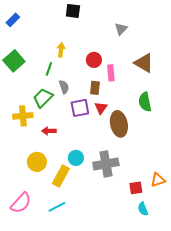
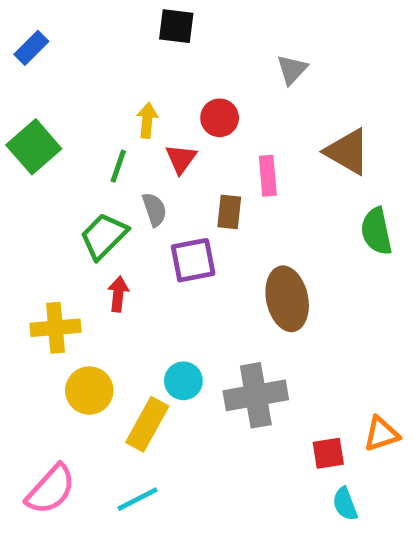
red circle: (94, 60) -> (220, 118), moved
green semicircle: (145, 102) -> (376, 231), moved
red triangle: (101, 108) -> (181, 159), moved
yellow cross: (23, 116) -> (55, 328), moved
red arrow: (49, 131) -> (118, 294), moved, turned 96

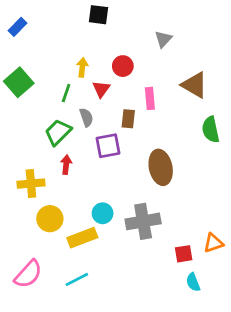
yellow rectangle: (147, 424) -> (82, 238), turned 40

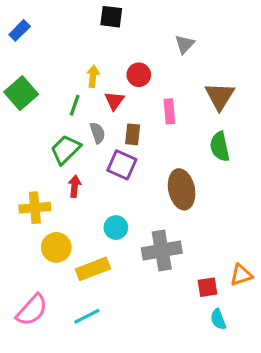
brown triangle: (194, 85) -> (220, 96), turned 32
brown rectangle: (128, 119) -> (133, 134), moved
green semicircle: (211, 130) -> (220, 147), moved
purple square: (108, 146) -> (122, 165), turned 35
cyan circle: (103, 213) -> (116, 228), moved

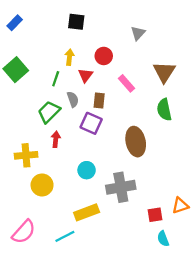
black square: (111, 17) -> (76, 22), moved
pink rectangle: (169, 111) -> (127, 83), turned -36
yellow rectangle: (93, 269) -> (87, 212), moved

